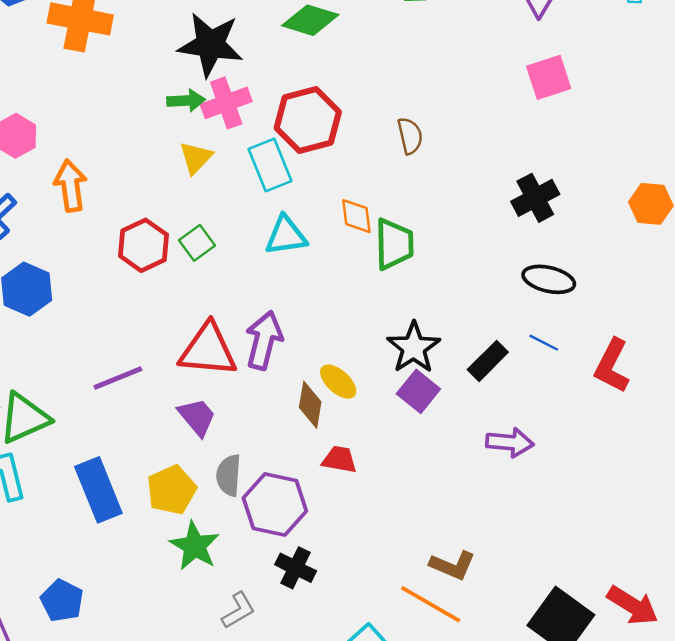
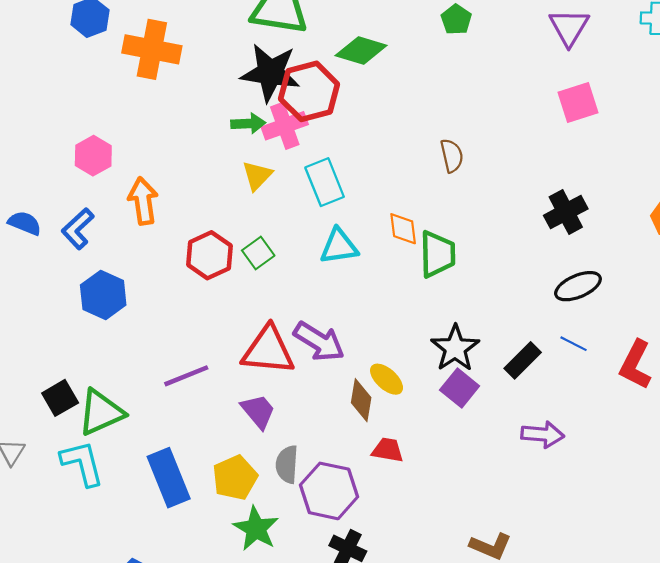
red hexagon: (308, 120) -> (309, 91), moved
black ellipse: (549, 279) -> (578, 286), turned -36
purple arrow: (264, 340) -> (319, 342), turned 108

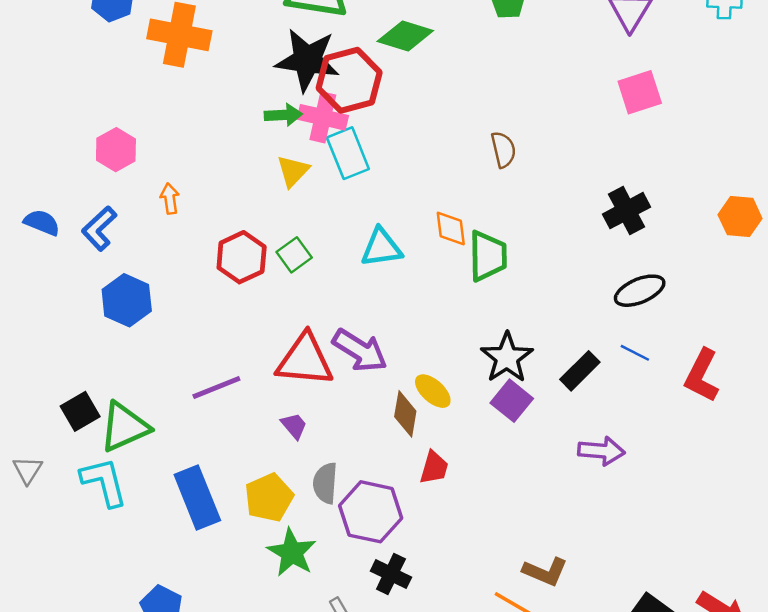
pink cross: (285, 126) -> (323, 117), turned 33
cyan rectangle: (325, 182) -> (348, 153), moved
orange arrow: (143, 201) -> (170, 199), size x0.6
purple trapezoid: (258, 411) -> (294, 426), size x0.7
red trapezoid: (388, 450) -> (434, 468), turned 96

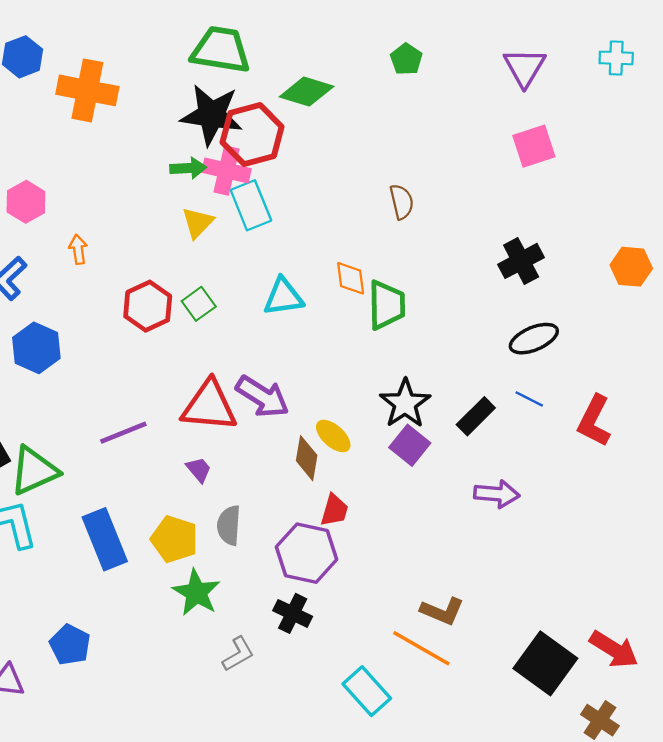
yellow pentagon: (269, 497) -> (174, 539), turned -30
purple hexagon: (371, 512) -> (307, 553), moved

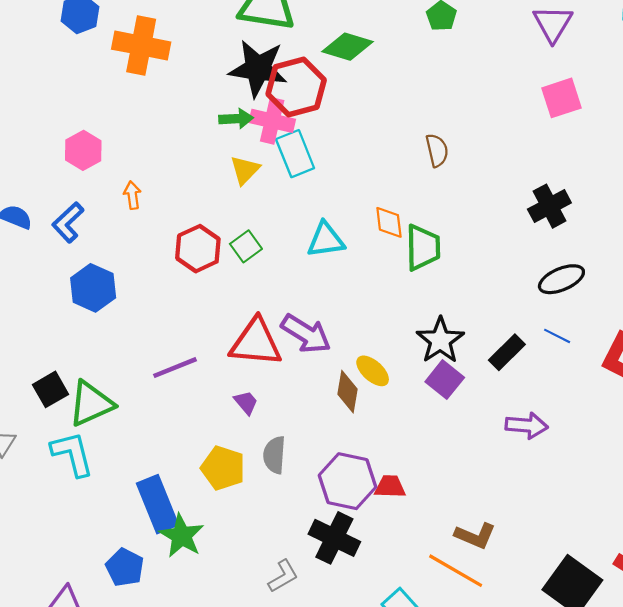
red trapezoid: (334, 510) -> (390, 487), moved, turned -104
blue rectangle: (105, 539) -> (158, 504), moved
green star: (196, 593) -> (182, 536), moved
black cross: (293, 613) -> (334, 538), size x1.4

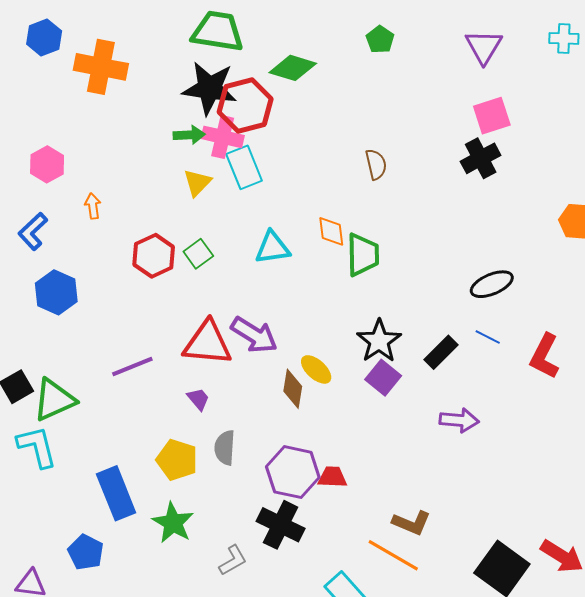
black cross: (549, 206) -> (481, 158), moved
green star: (182, 536) -> (173, 523), moved

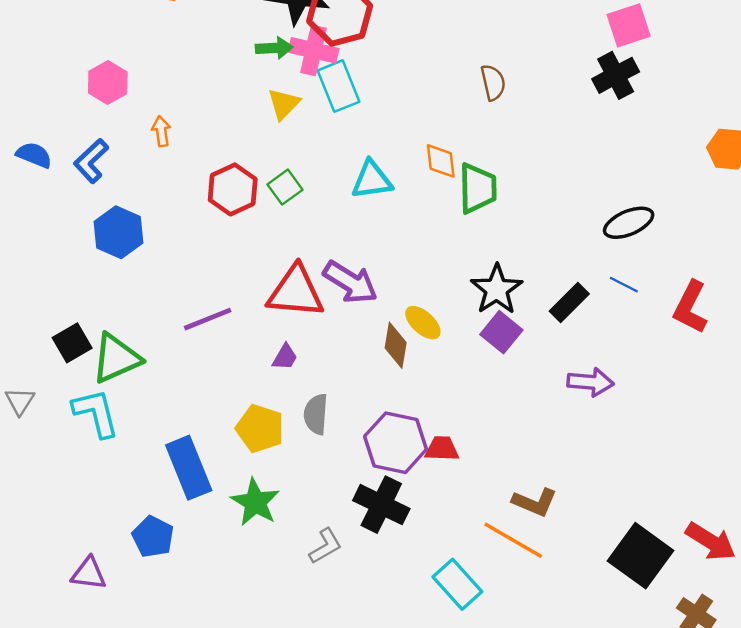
purple trapezoid: (198, 399) -> (285, 357), turned 70

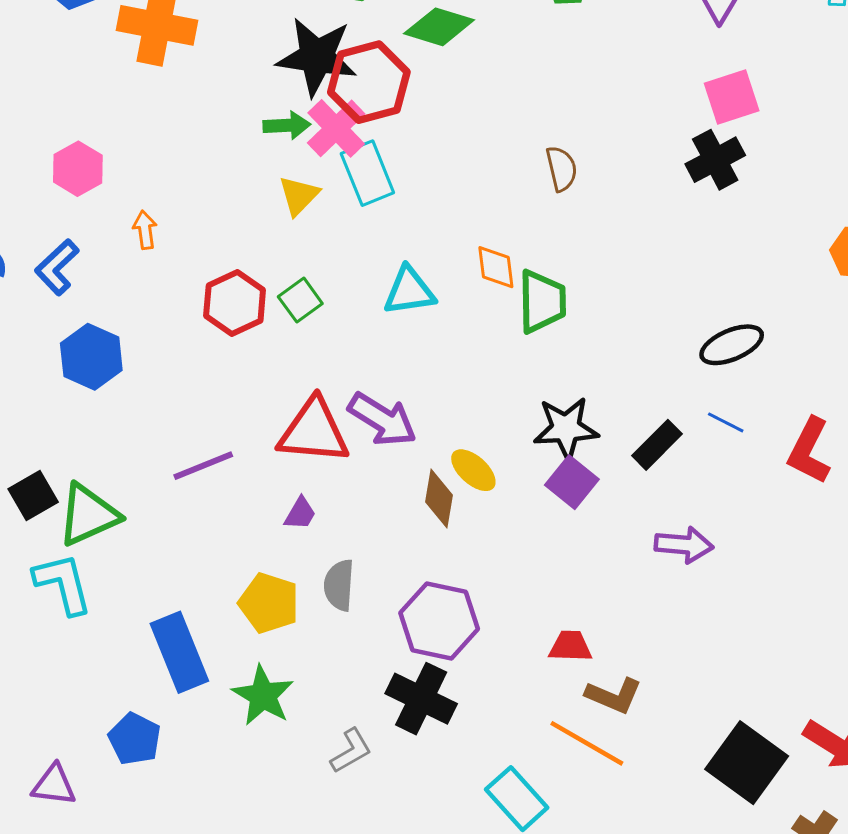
pink cross: (314, 50) -> (336, 128), turned 33
black star: (497, 289) -> (566, 428), turned 30
red trapezoid: (442, 449) -> (570, 646), moved

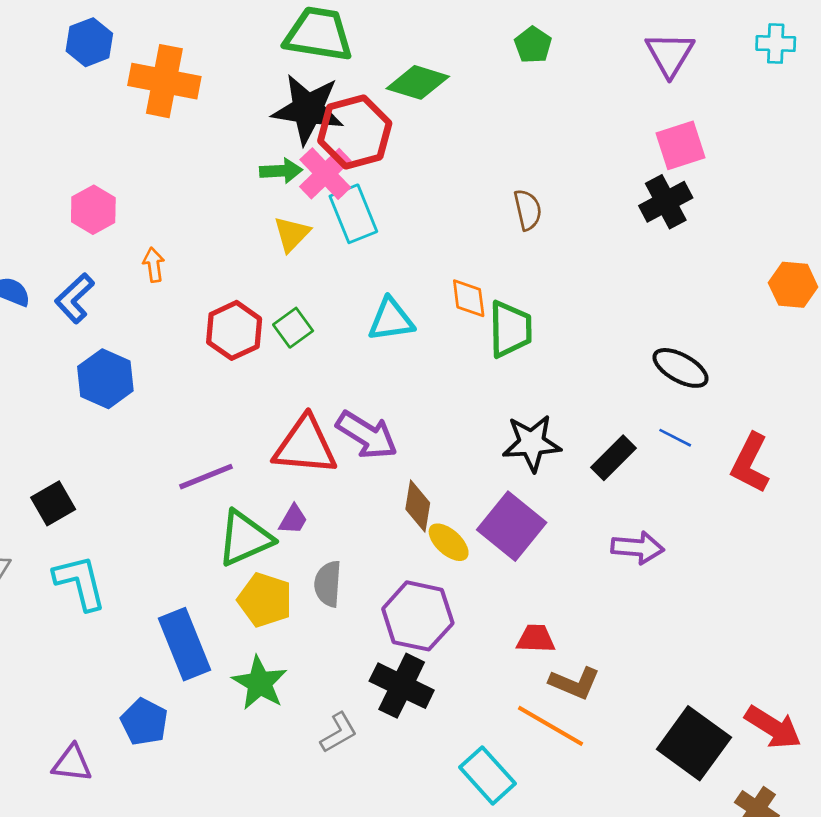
black ellipse: (732, 345) -> (681, 368), turned 52
yellow ellipse: (473, 470) -> (449, 542), moved
purple square: (572, 482) -> (512, 526), moved, size x1.4
green triangle: (88, 515) -> (245, 538), moved

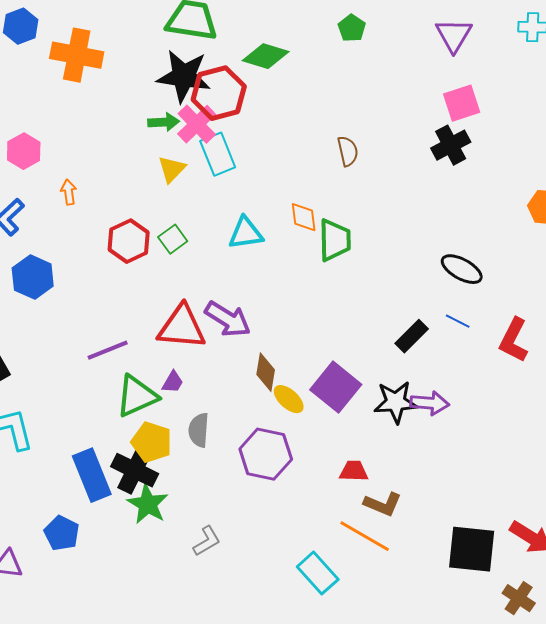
black star: (532, 443) -> (396, 402), moved
black cross: (402, 686) -> (135, 470), moved
black square: (694, 743) -> (472, 549), turned -30

